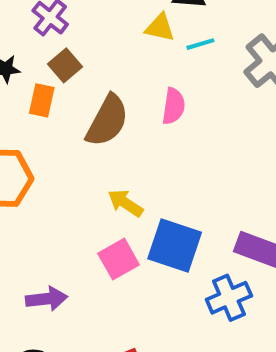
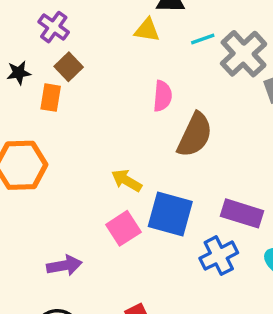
cyan line: (200, 44) -> (203, 39), moved
brown semicircle: (107, 121) -> (195, 135), moved

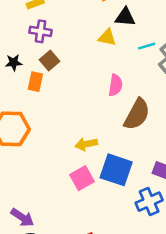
purple cross: (54, 27) -> (41, 31), turned -30
yellow arrow: (127, 180) -> (86, 144), turned -45
purple arrow: (64, 265) -> (22, 218), moved, turned 40

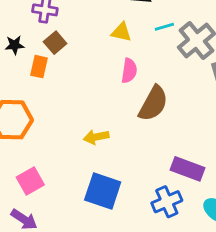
yellow triangle: (107, 37) -> (121, 32), moved
blue square: (116, 170) -> (103, 191), moved
pink square: (82, 178) -> (30, 181), moved

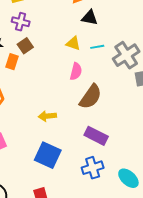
cyan line: (164, 27) -> (97, 47), moved
purple rectangle: (188, 169) -> (96, 136), moved

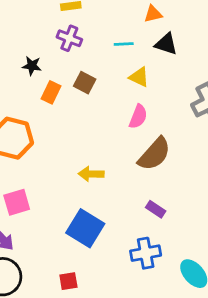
brown square: (25, 46) -> (85, 83), moved, turned -35
cyan line: (97, 47) -> (124, 44), moved
purple rectangle: (96, 136) -> (156, 209), size x0.6

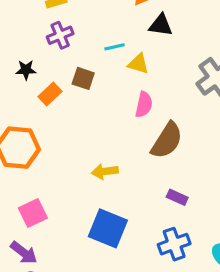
purple cross: (69, 38) -> (60, 35), turned -35
cyan line: (124, 44) -> (115, 47), moved
orange rectangle: (51, 92) -> (50, 94), turned 30

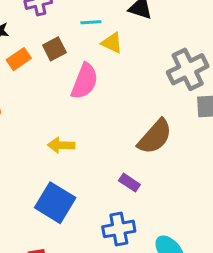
brown square: (83, 78) -> (54, 49), turned 35
pink semicircle: (144, 105) -> (85, 81), moved, size x1.4
brown semicircle: (167, 140) -> (155, 137), moved

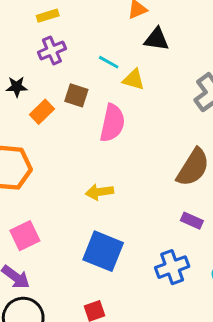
cyan line: (91, 22) -> (109, 62), turned 42
brown square: (54, 49) -> (76, 95), turned -35
purple rectangle: (129, 183) -> (192, 221), moved

